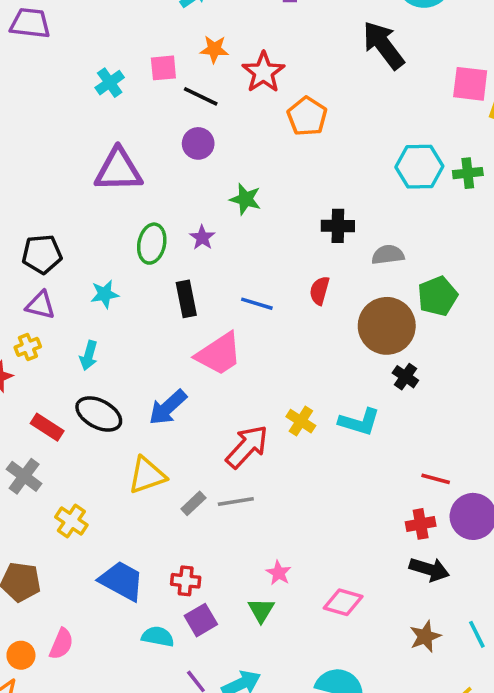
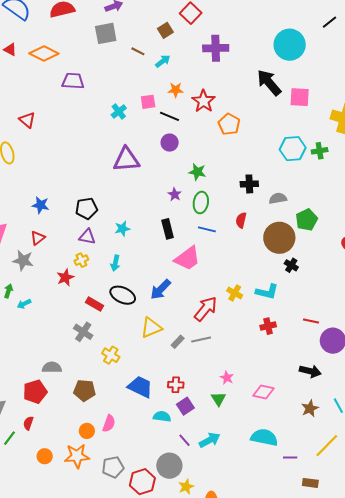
pink square: (470, 84) -> (300, 97), moved
green ellipse: (152, 244) -> (201, 203), moved
red cross: (421, 524) -> (268, 326), moved

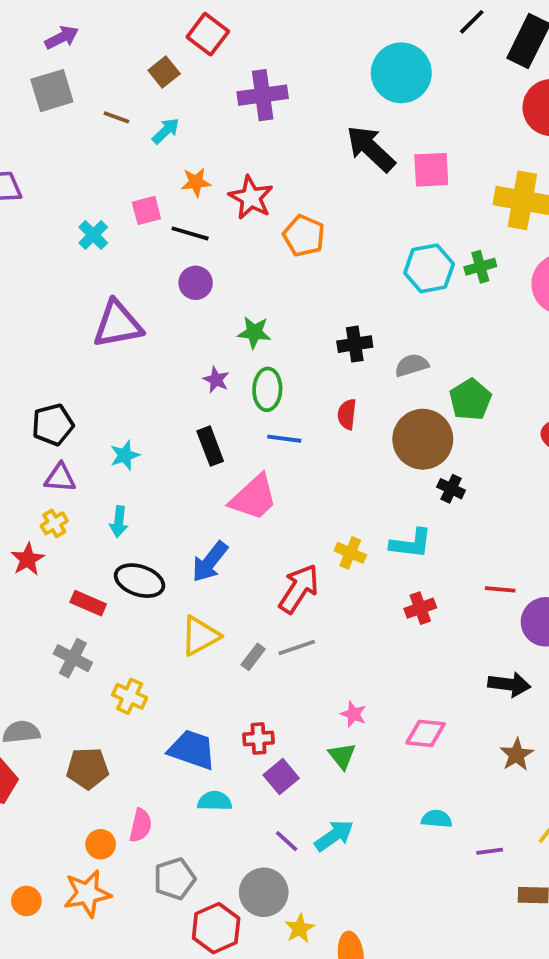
cyan semicircle: (162, 416) -> (215, 801), moved
cyan semicircle: (264, 437) -> (437, 819), size x0.6
gray pentagon: (113, 467) -> (175, 879), moved

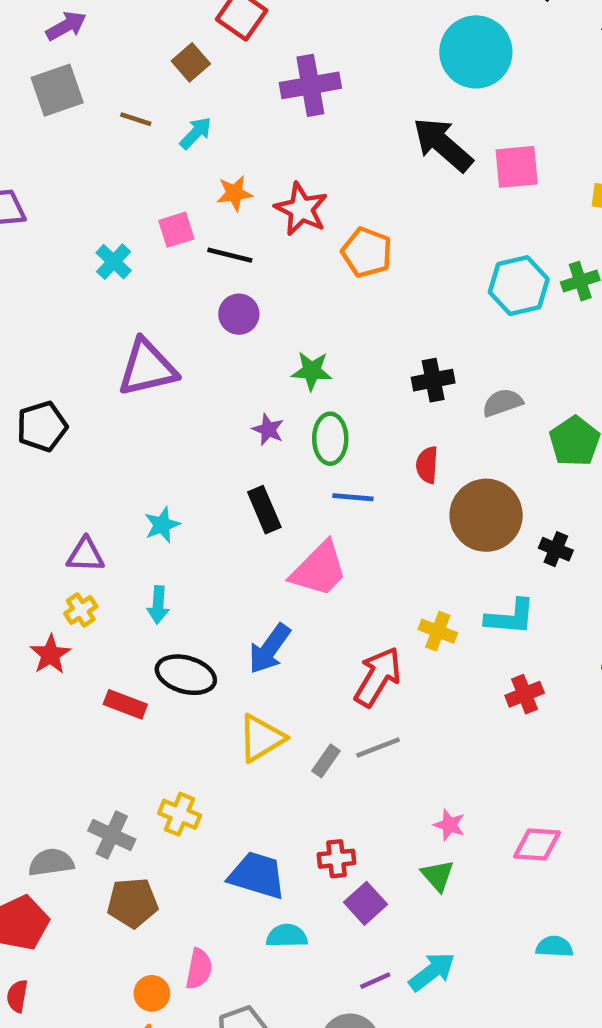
black pentagon: (53, 425) -> (42, 426), moved
brown circle: (423, 439) -> (486, 515), moved
gray cross: (73, 658) -> (112, 835), moved
purple line: (287, 841) -> (375, 981), turned -64

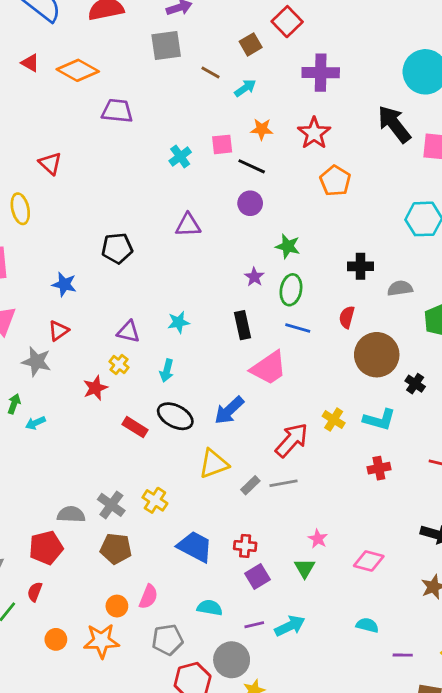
red star: (301, 209) -> (314, 133), moved
purple triangle: (147, 368) -> (188, 225), size x0.7
yellow cross: (81, 610) -> (119, 364), turned -30
cyan semicircle: (287, 936) -> (210, 608), moved

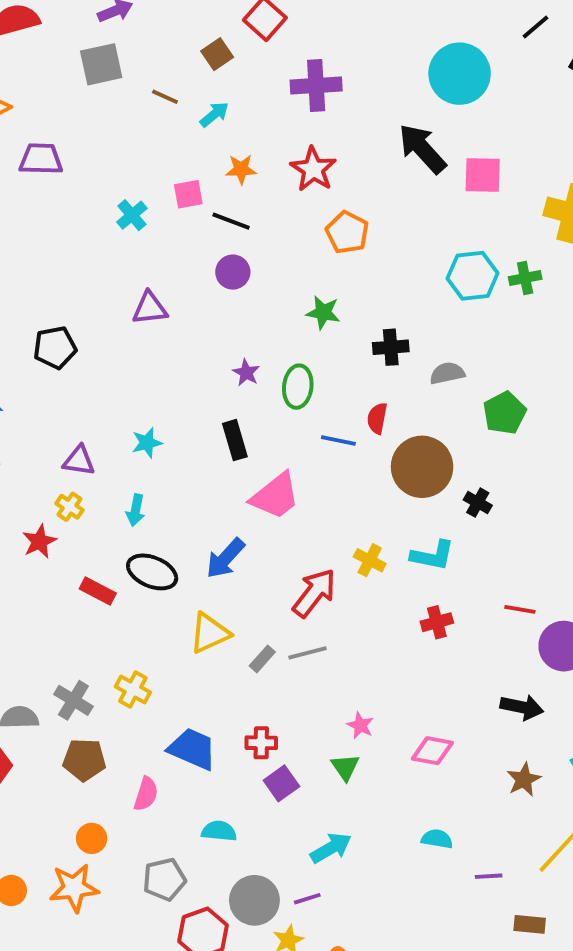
green star: (288, 246) -> (323, 312), moved
blue line: (298, 328) -> (338, 441), moved
pink semicircle: (148, 597) -> (146, 794), moved
purple line: (254, 625) -> (307, 899), moved

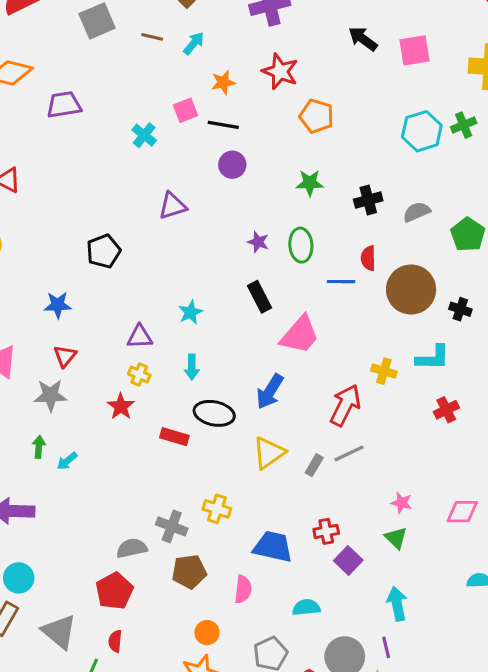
black arrow: (422, 149) -> (363, 39), size x0.7
cyan arrow: (331, 848) -> (397, 604), turned -60
purple line: (307, 899) -> (386, 647), turned -75

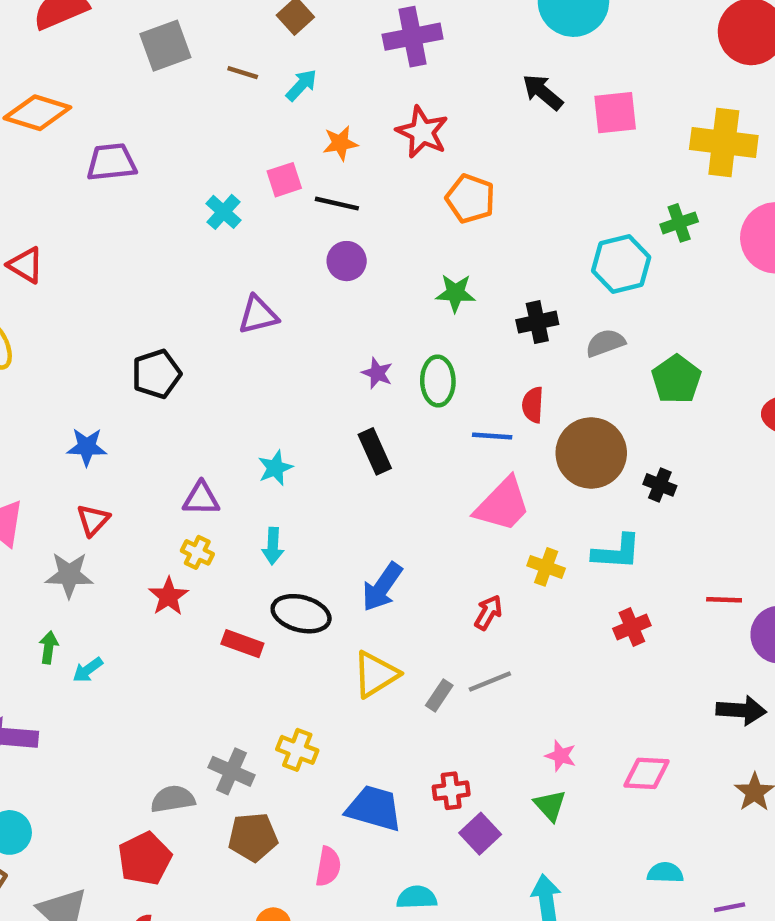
cyan hexagon: (422, 131) -> (621, 264), moved
pink trapezoid: (300, 335) -> (503, 505), moved
red arrow: (345, 405) -> (488, 612), size x0.6

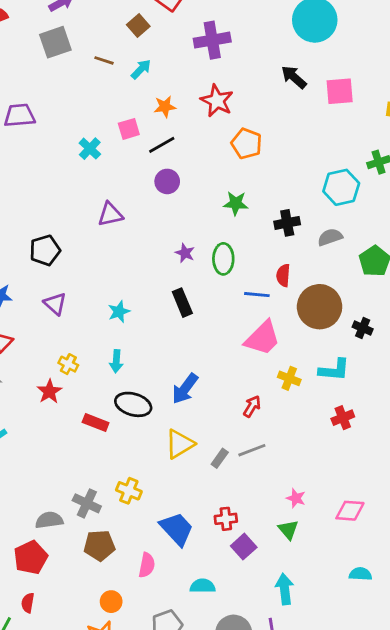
black line: (337, 204) -> (162, 145), turned -44
purple triangle: (201, 499) -> (55, 304), moved, turned 40
blue trapezoid: (374, 808) -> (177, 529), turned 30

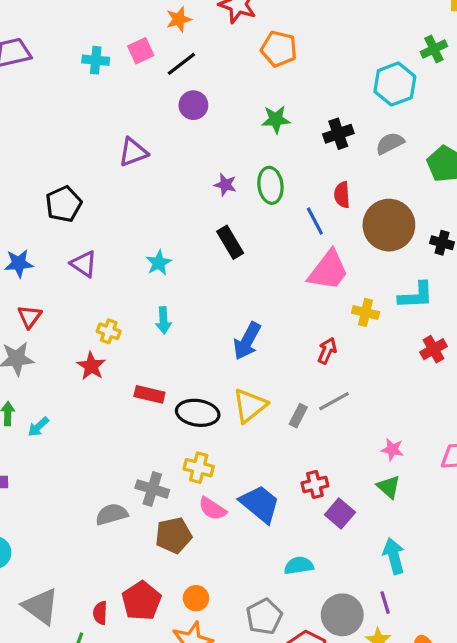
cyan cross: (90, 149) -> (96, 60), moved, turned -30
blue line: (257, 295) -> (315, 221), turned 65
black ellipse: (133, 404) -> (198, 413), moved
red pentagon: (31, 557) -> (141, 601), moved
pink semicircle: (147, 565) -> (212, 509), moved, turned 120

